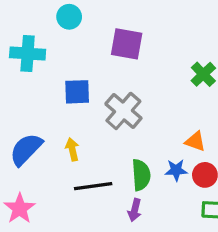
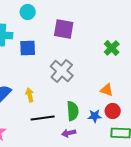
blue square: (77, 92) -> (28, 48), moved
blue star: (176, 170) -> (95, 116), moved
purple arrow: (135, 210) -> (69, 133), turned 64

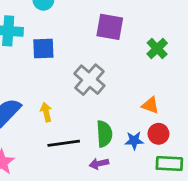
purple square: (64, 29) -> (110, 27), moved

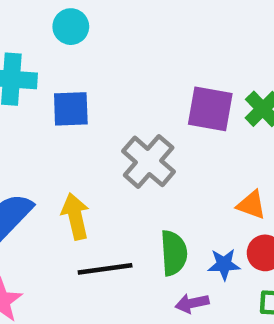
purple square: (110, 27) -> (210, 109), moved
yellow arrow: (46, 112) -> (75, 216), size x1.4
purple arrow: (99, 164) -> (192, 303), moved

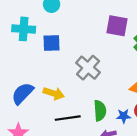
purple square: (210, 109) -> (117, 26), moved
yellow arrow: (75, 216) -> (54, 93), turned 120

